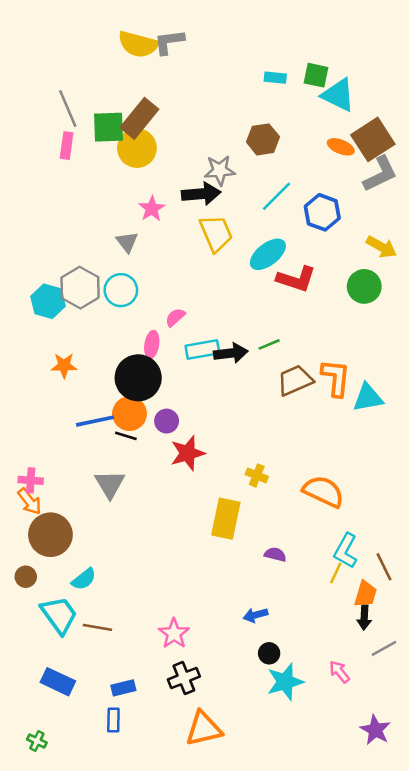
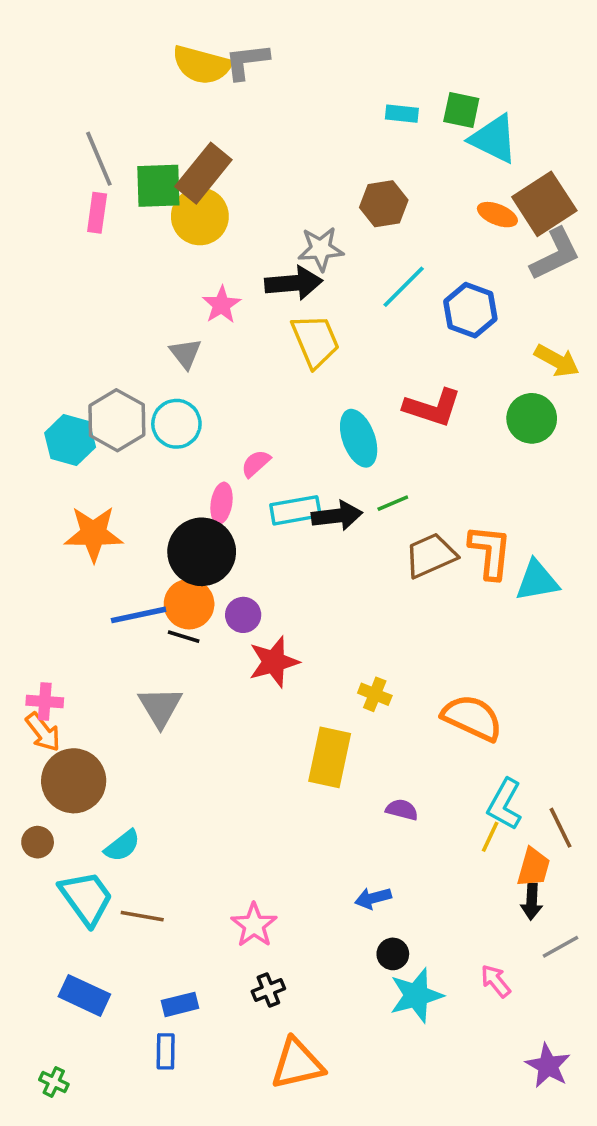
cyan ellipse: (268, 254) -> (359, 438), moved, turned -72
orange star: (64, 365) -> (93, 534), size x1.5
black cross: (184, 678) -> (268, 990), size x0.7

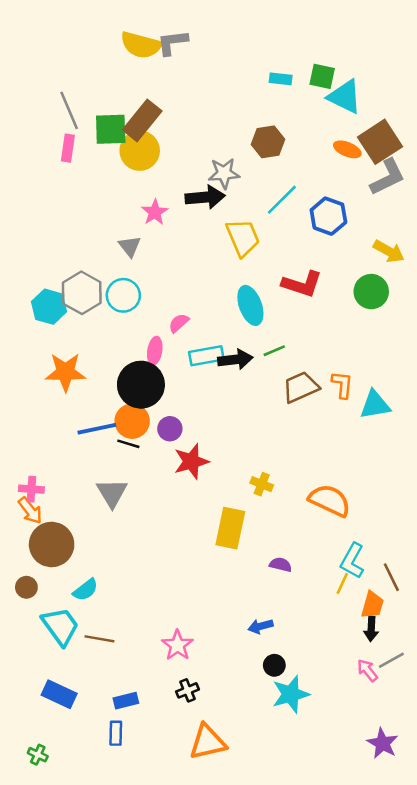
yellow trapezoid: (315, 341) -> (243, 237), moved
orange L-shape: (490, 552) -> (342, 385), size x0.7
pink arrow: (496, 981) -> (367, 670), moved

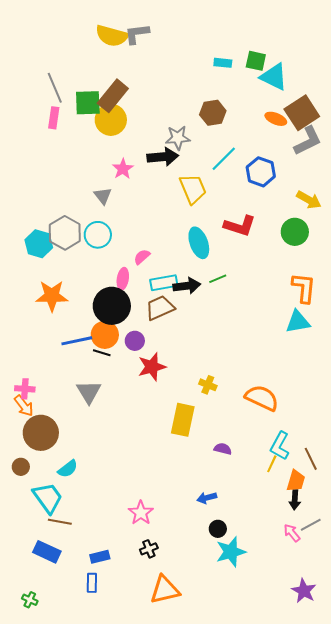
orange L-shape: (342, 385) -> (304, 288), moved, size x1.4
brown trapezoid: (301, 387) -> (160, 308), moved
brown line: (99, 639) -> (60, 522), moved

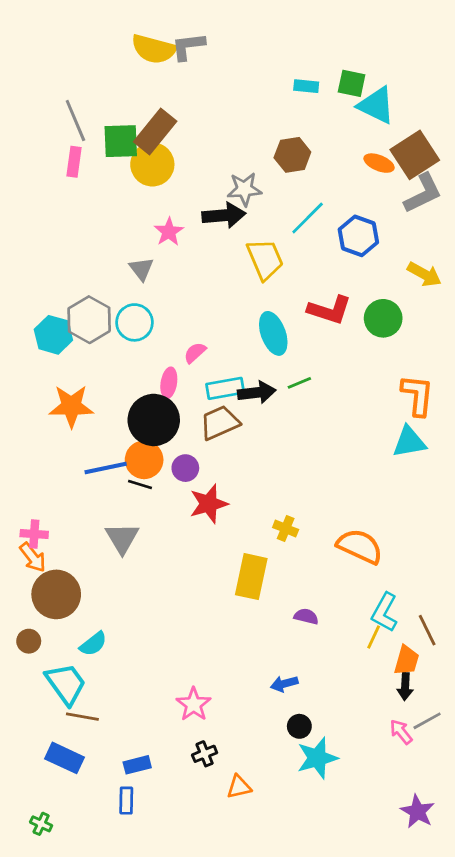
green circle: (295, 232) -> (383, 318), moved
orange triangle: (165, 590) -> (239, 787), moved, size x0.6

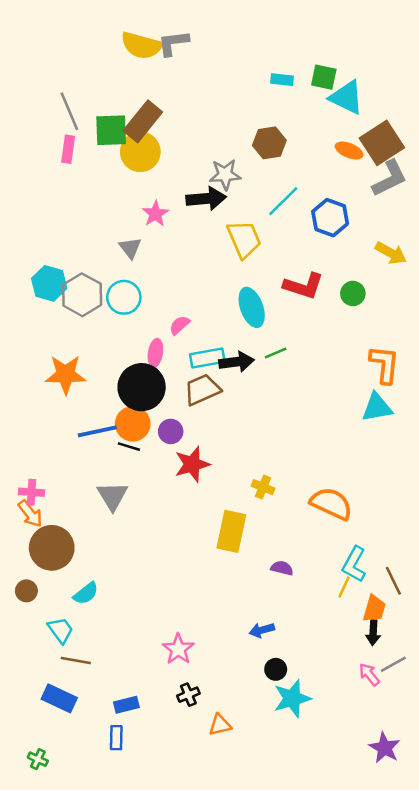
green circle: (383, 318) -> (353, 294), size x0.7
cyan hexagon: (53, 335) -> (49, 283), moved
cyan trapezoid: (66, 684) -> (61, 630), size x0.7

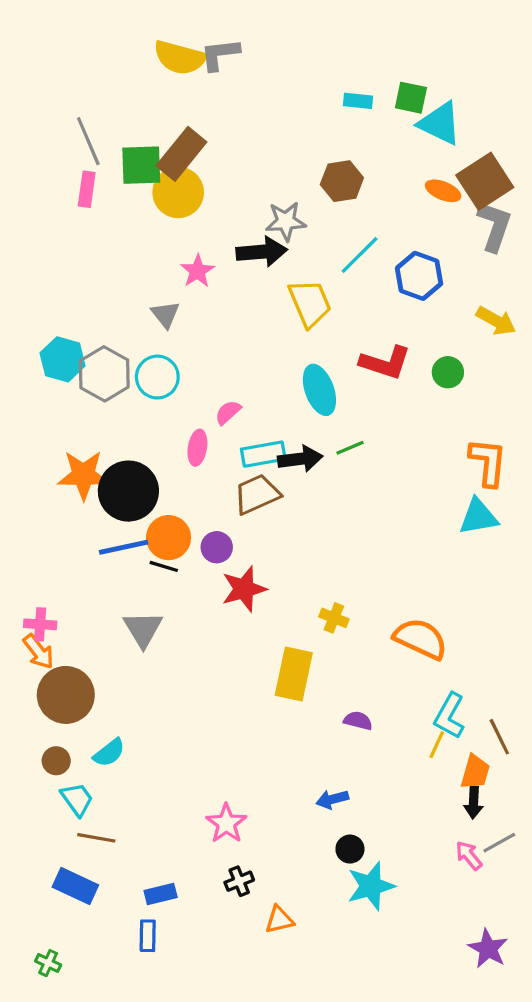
gray L-shape: (390, 178) -> (494, 226), turned -45
black circle: (142, 387) -> (128, 491), moved
brown circle: (26, 591) -> (56, 761), moved

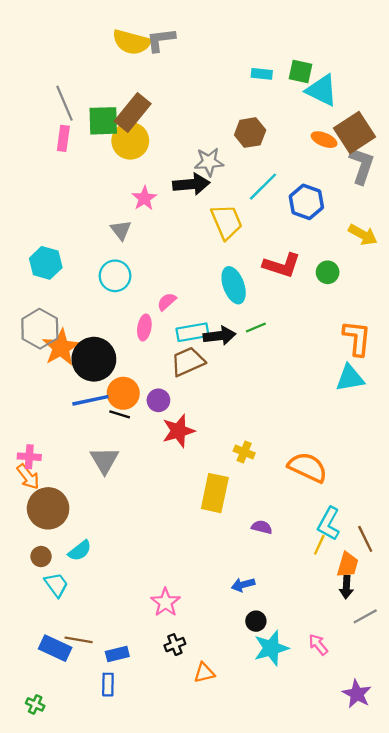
gray hexagon: (104, 374) -> (40, 329), moved
orange star: (83, 475) -> (61, 347), turned -30
brown line: (96, 838) -> (79, 640), moved
pink arrow: (469, 855) -> (318, 645), moved

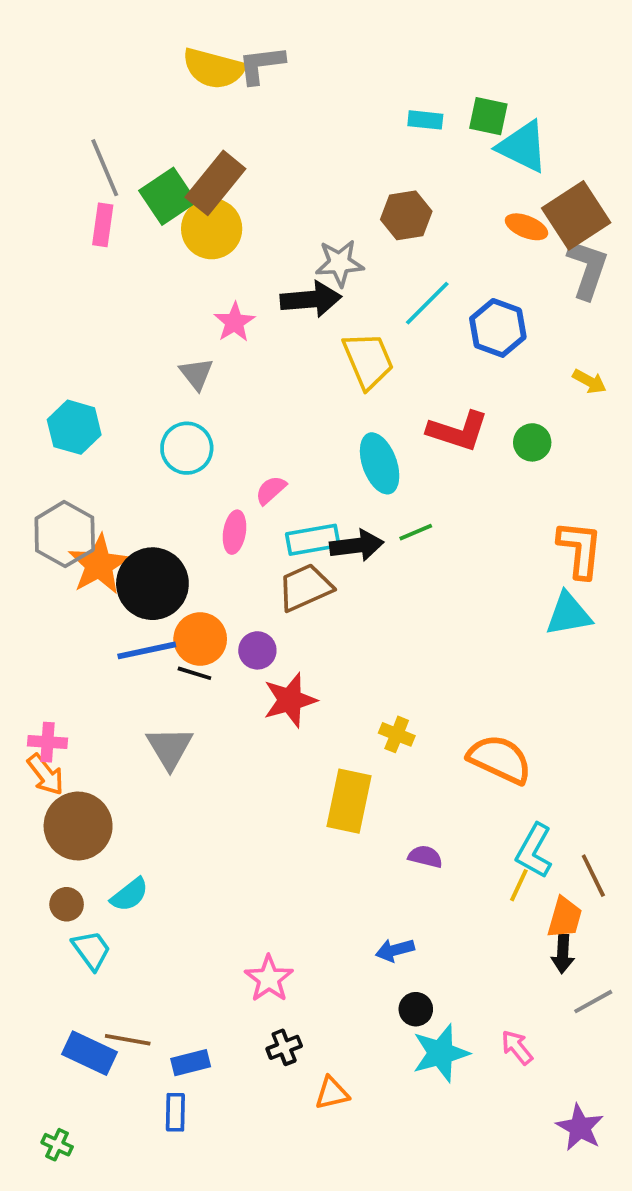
green square: (103, 121) -> (168, 196), turned -32
yellow arrow: (363, 235) -> (589, 381), size x0.7

